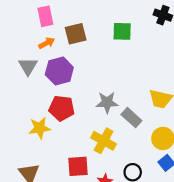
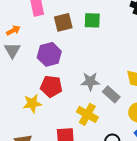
green square: (122, 31) -> (92, 20), moved
orange arrow: (47, 43) -> (13, 30), moved
gray triangle: (28, 66) -> (12, 50), moved

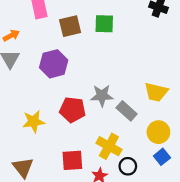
red pentagon: (51, 86) -> (72, 110), moved
yellow cross: (87, 114) -> (109, 146), moved

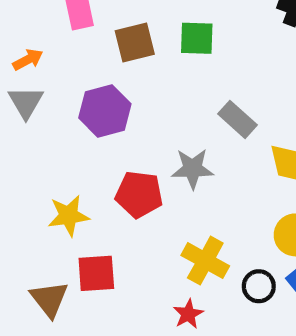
gray rectangle: (127, 111) -> (237, 119), moved
red square: (72, 160) -> (96, 273), moved
black circle: (128, 166) -> (259, 286), moved

